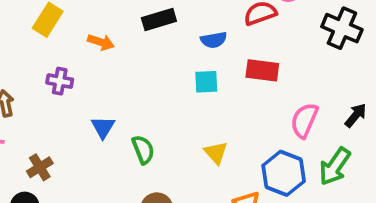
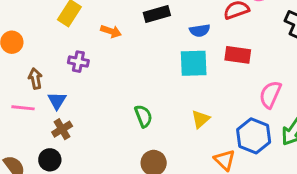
cyan square: (206, 82) -> (194, 63), size x1.5
blue triangle: (103, 127) -> (57, 101), moved
yellow triangle: (216, 153) -> (201, 119), turned 30

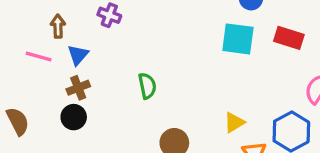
green semicircle: (143, 116) -> (147, 86), moved
yellow triangle: (201, 119) -> (234, 122), moved
black circle: (50, 160) -> (74, 117), moved

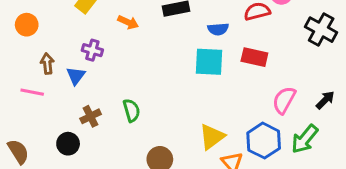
blue triangle: (78, 55) -> (76, 76), moved
brown cross: (78, 88) -> (91, 116), moved
yellow triangle: (234, 122) -> (212, 137), size x1.4

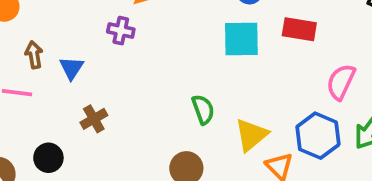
purple cross: (92, 50) -> (121, 31), moved
green semicircle: (131, 110) -> (203, 109), moved
black circle: (68, 144) -> (48, 158), moved

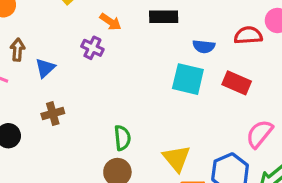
green semicircle: (203, 109) -> (122, 138), moved
yellow triangle: (251, 135) -> (177, 158), turned -44

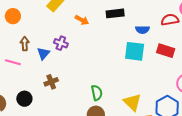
purple cross: (92, 48) -> (61, 43), moved

